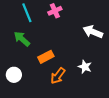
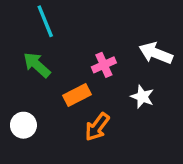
pink cross: (55, 11) -> (104, 65), moved
white star: (85, 67) -> (142, 97), moved

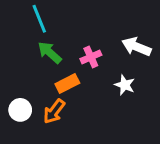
green arrow: (37, 65) -> (50, 53), moved
orange arrow: (97, 127) -> (54, 111), moved

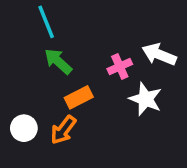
pink cross: (91, 57) -> (120, 66), moved
white star: (125, 85) -> (146, 99), size x1.4

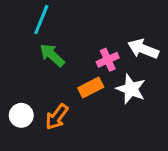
cyan line: (46, 22) -> (41, 20), turned 44
orange rectangle: (79, 97) -> (91, 88), moved

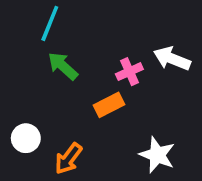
white star: (131, 89) -> (157, 155), moved
orange arrow: (57, 117) -> (68, 159), moved

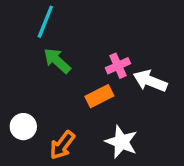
white arrow: (172, 59) -> (150, 81), moved
white star: (157, 155) -> (121, 142), moved

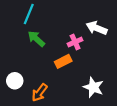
white arrow: (150, 81) -> (97, 28), moved
white star: (121, 142) -> (93, 87), moved

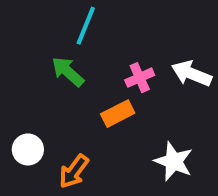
cyan line: (29, 14) -> (86, 26), moved
white arrow: (97, 28) -> (192, 74), moved

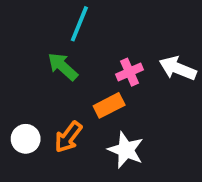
white star: (174, 161) -> (126, 150), moved
orange arrow: (74, 171) -> (68, 137), moved

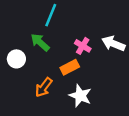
pink cross: (129, 72) -> (83, 46), turned -35
white circle: (26, 139) -> (16, 59), moved

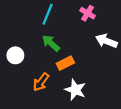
green arrow: (40, 42) -> (51, 43), moved
pink cross: (83, 46) -> (88, 13), moved

